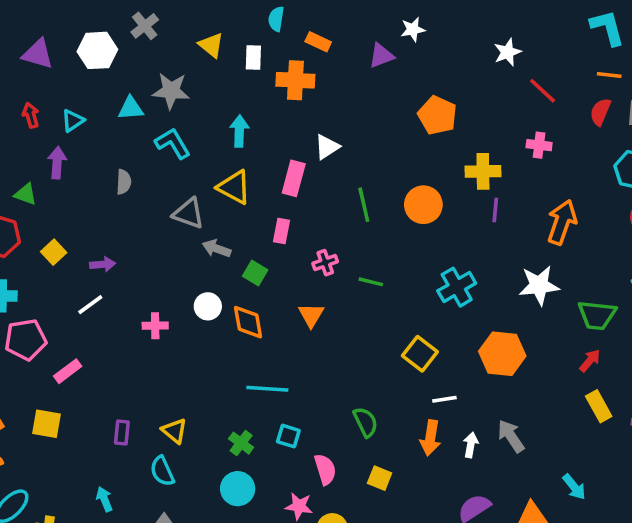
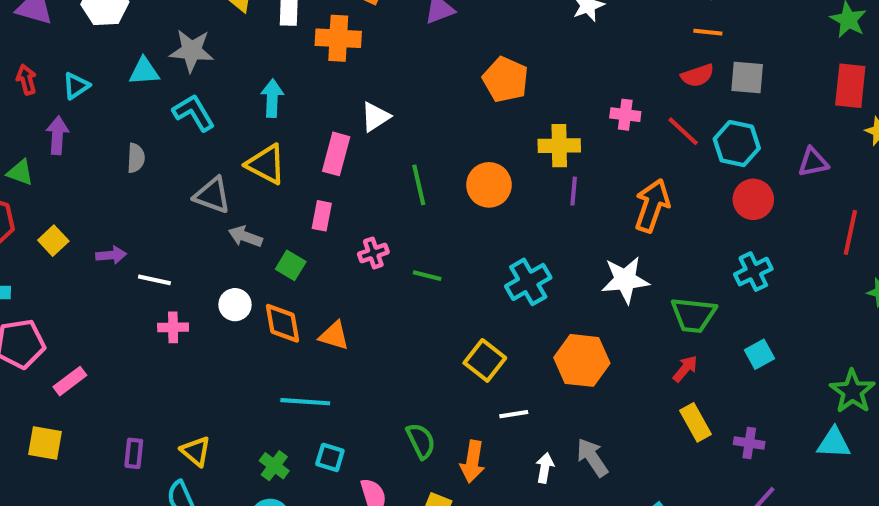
red line: (543, 91) -> (683, 131), moved
red semicircle: (600, 112) -> (698, 75), turned -132
white line: (90, 305) -> (154, 280), moved, turned 48
orange triangle: (311, 315) -> (334, 336), moved, turned -44
orange arrow: (430, 438) -> (472, 462), moved

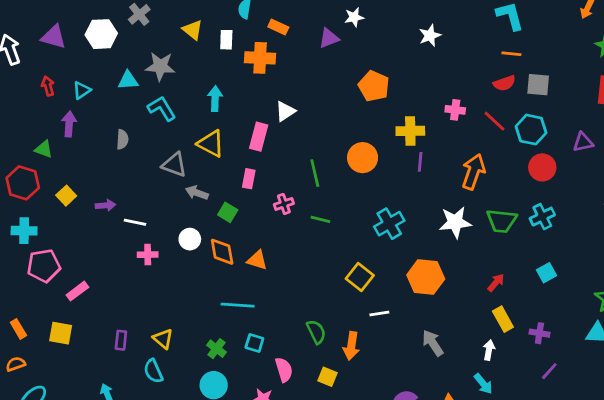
green line: (419, 185) -> (315, 173), moved
green trapezoid: (693, 315) -> (502, 221), moved
white arrow: (545, 468) -> (489, 350), moved

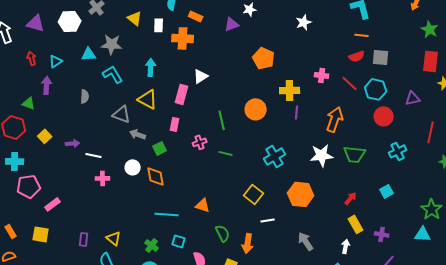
green square: (228, 212) -> (160, 148), turned 32
cyan cross: (542, 217) -> (398, 151), moved
orange triangle: (257, 260) -> (203, 205), moved

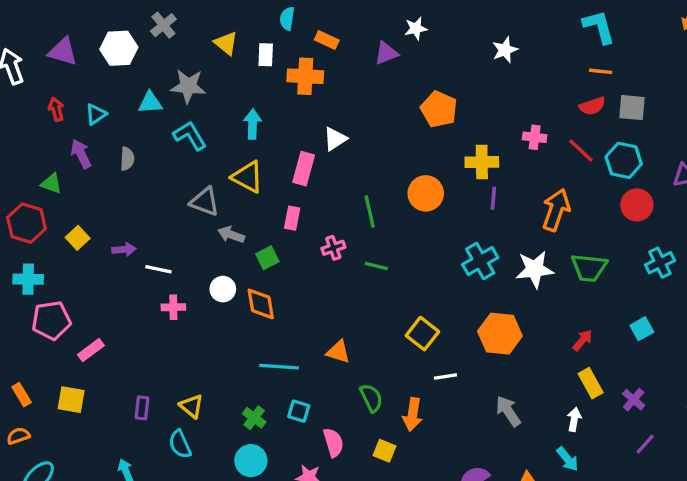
purple arrow: (47, 85) -> (81, 154), turned -30
gray semicircle: (85, 96) -> (127, 159), moved
cyan cross: (275, 156) -> (480, 261), moved
purple cross: (382, 234) -> (634, 400), turned 32

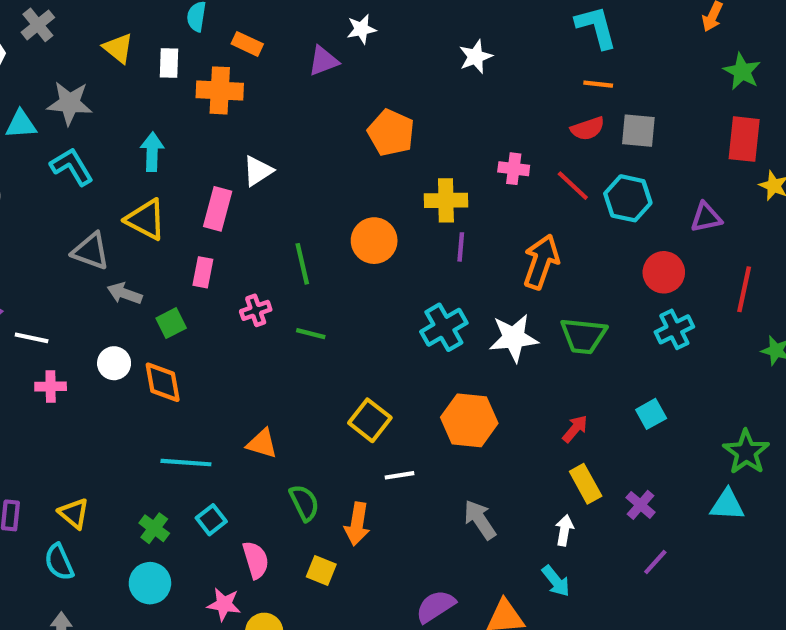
red circle: (637, 205) -> (664, 272), moved
cyan square: (299, 411) -> (211, 520), turned 35

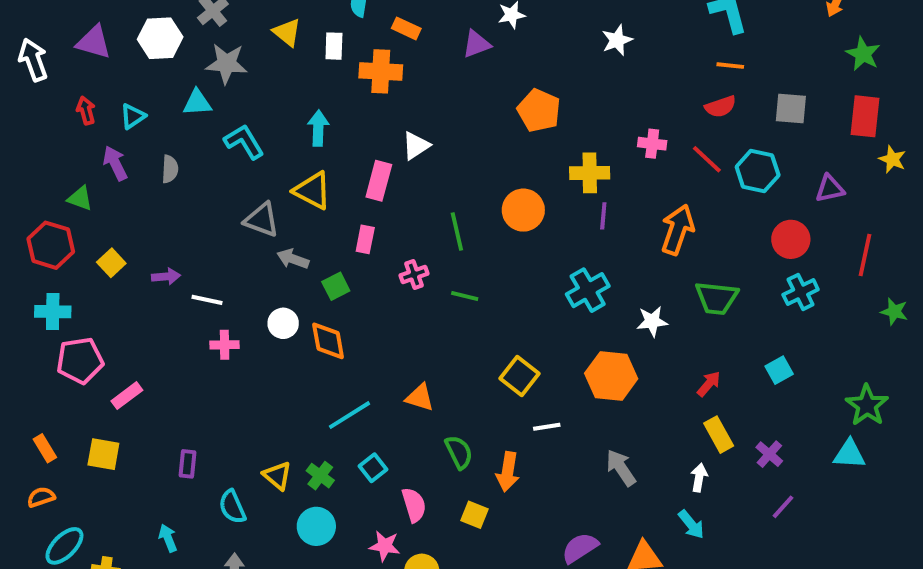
gray star: (70, 103) -> (227, 64), moved
gray square: (638, 131) -> (791, 109), moved
white star: (514, 338) -> (652, 321), moved, size x0.7
cyan line: (186, 463) -> (350, 415), turned -36
yellow triangle: (74, 513) -> (277, 476), moved

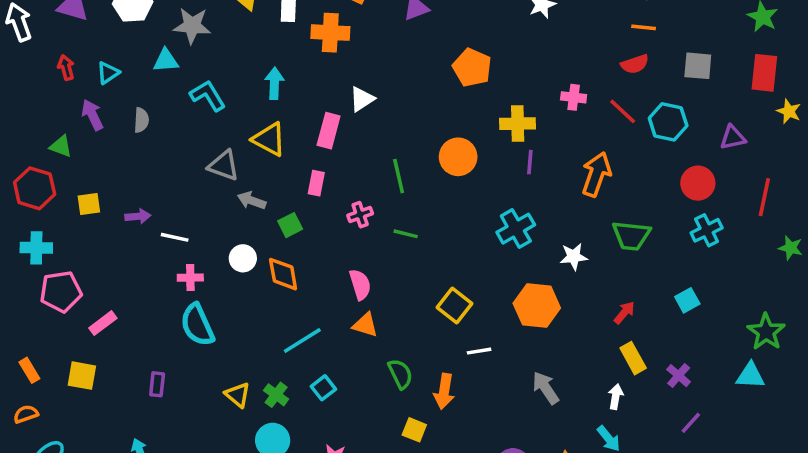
yellow square: (111, 263) -> (89, 204), turned 35
pink semicircle: (414, 505) -> (360, 285), moved
cyan semicircle: (232, 507) -> (197, 325), moved, size x1.4

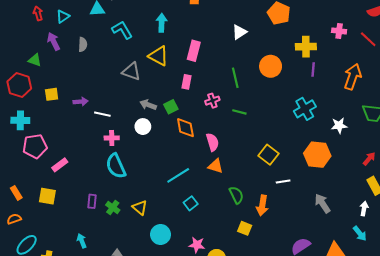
white triangle: (362, 99) -> (239, 32), moved
gray arrow: (252, 201) -> (148, 105), moved
orange diamond: (283, 274) -> (185, 128), moved
green cross: (276, 395) -> (113, 208), moved

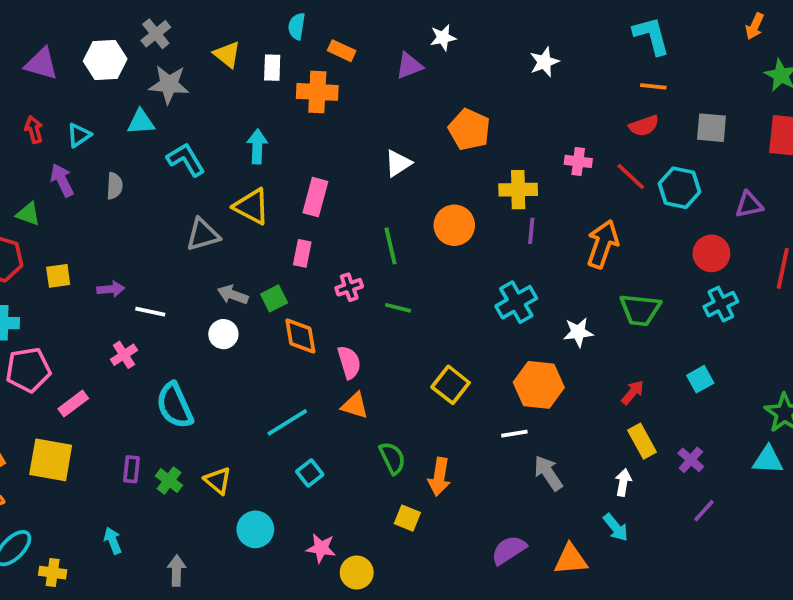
gray triangle: (131, 72) -> (203, 235), turned -36
pink cross: (112, 138) -> (124, 355), moved, turned -32
white line: (283, 182) -> (514, 434), moved
yellow square: (47, 196) -> (51, 460), size x1.4

